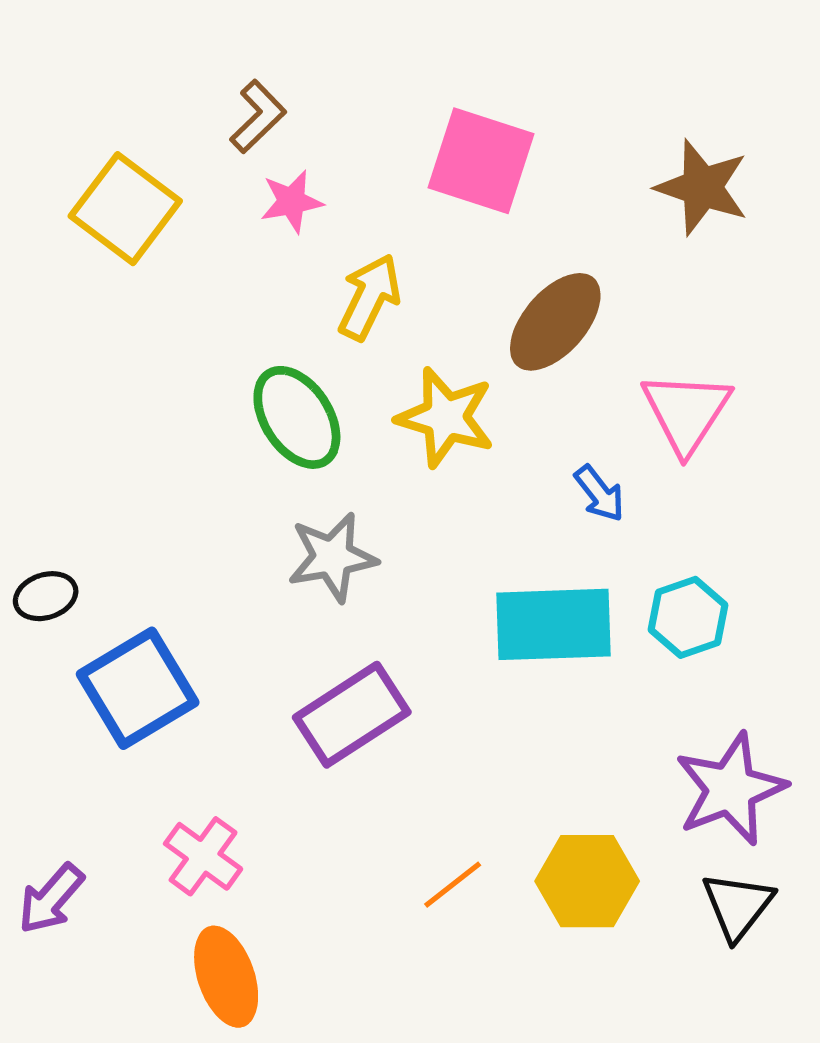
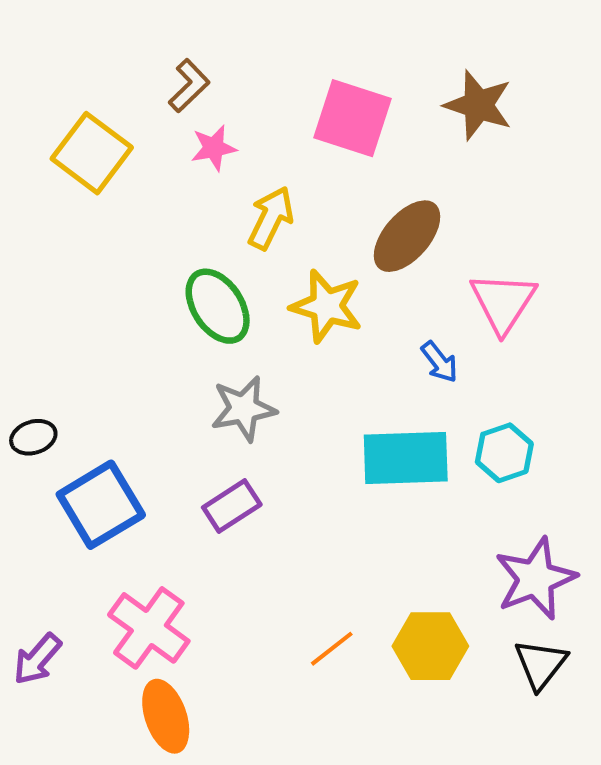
brown star: (702, 187) -> (478, 105), moved
purple rectangle: (352, 715) -> (232, 506), moved, size x0.7
pink cross: (203, 856) -> (149, 628), size x1.4

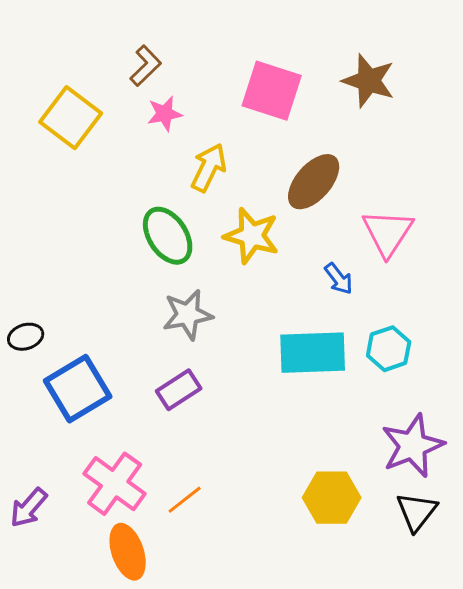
orange line: (332, 649) -> (185, 500), moved

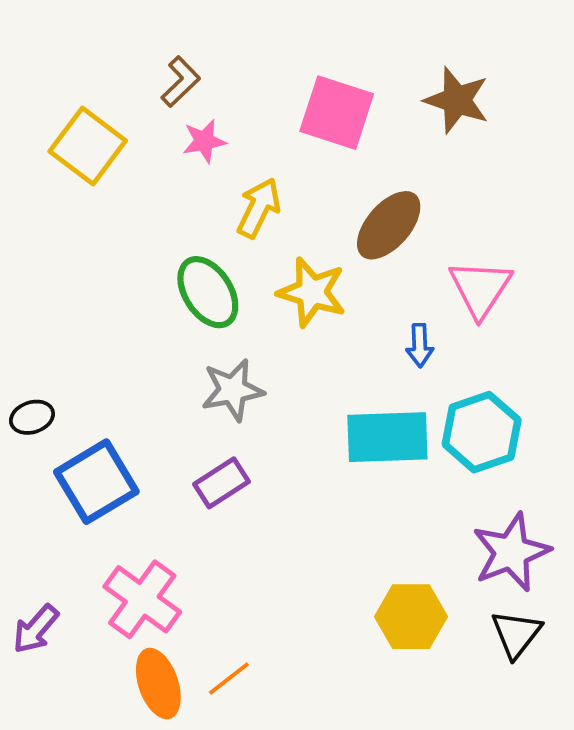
blue arrow: (339, 279) -> (420, 345), turned 36
cyan hexagon: (389, 349) -> (482, 432), size x1.4
orange line: (185, 500) -> (229, 679), moved

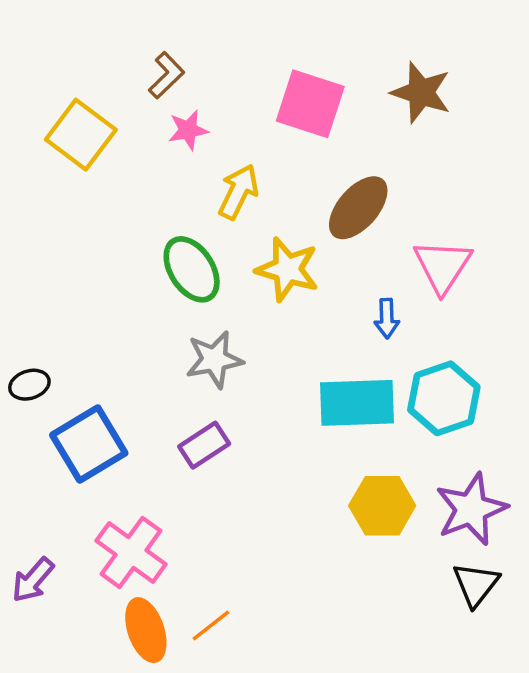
yellow hexagon: (411, 617) -> (382, 506), moved

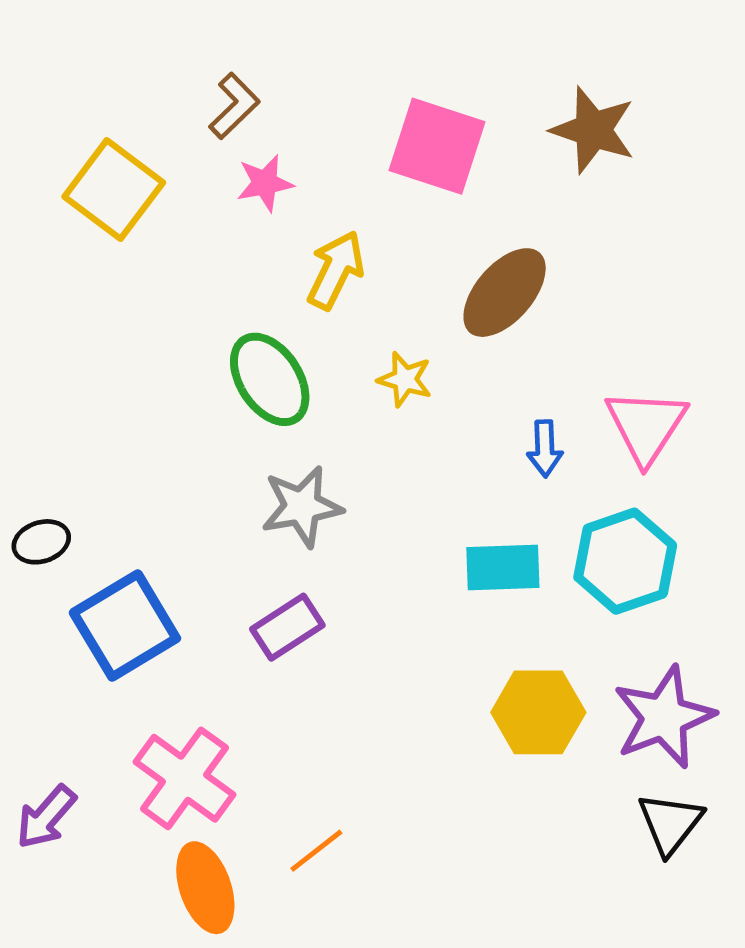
pink triangle: (443, 266) -> (646, 426), moved
yellow star: (287, 269) -> (405, 379), size x0.6
cyan rectangle: (357, 403) -> (503, 568), size x0.7
orange line: (211, 626) -> (316, 851), moved

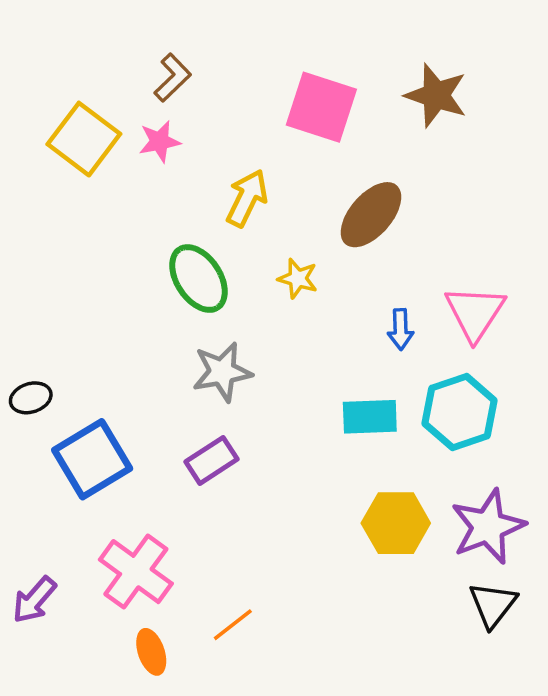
pink star: (265, 183) -> (160, 141), moved
orange ellipse: (205, 888) -> (151, 652), size x0.7

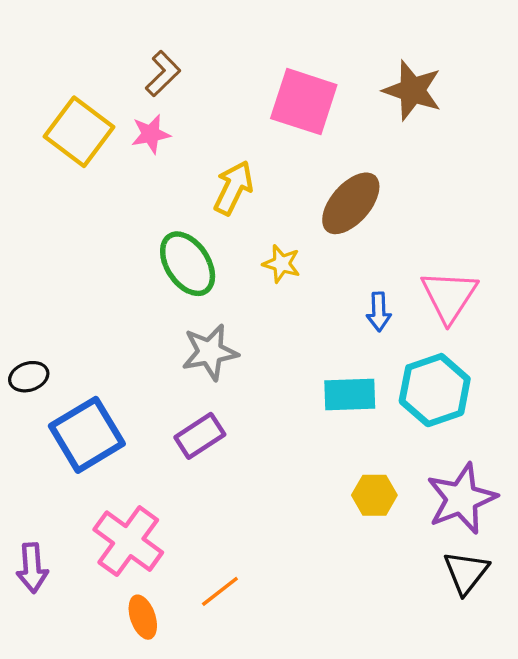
yellow hexagon: (396, 523) -> (374, 495), size x0.7
purple arrow: (34, 600) -> (32, 568), turned -45

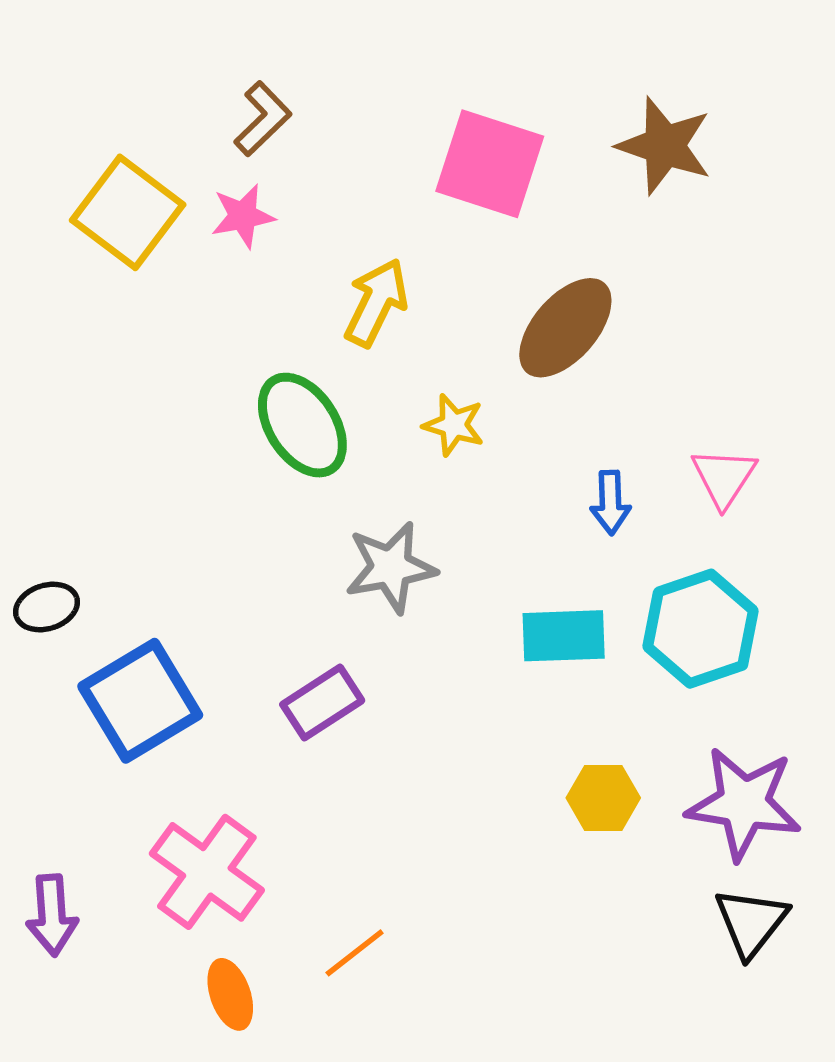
pink triangle: (449, 296) -> (724, 477), size x0.7
gray star: (210, 352) -> (391, 567), moved
purple star: (462, 499) -> (744, 803), turned 30

